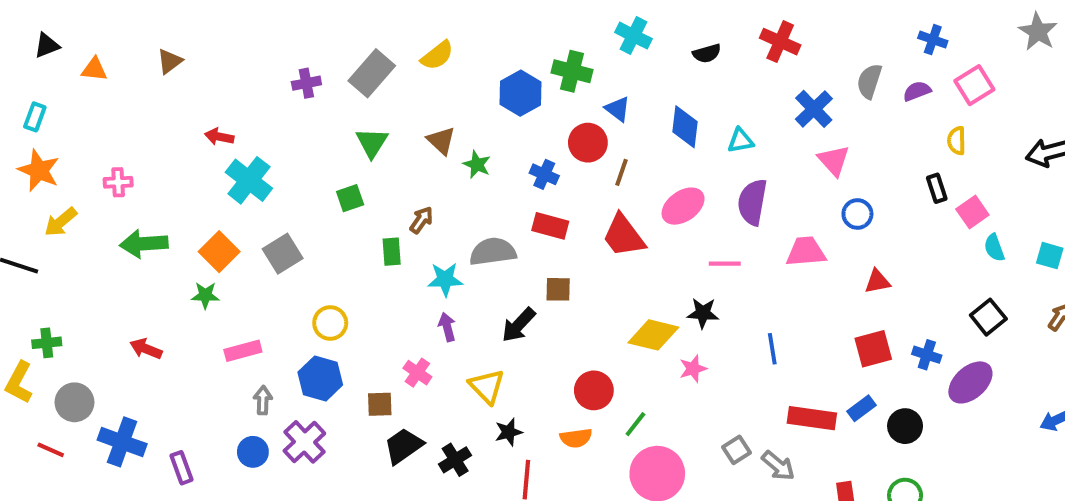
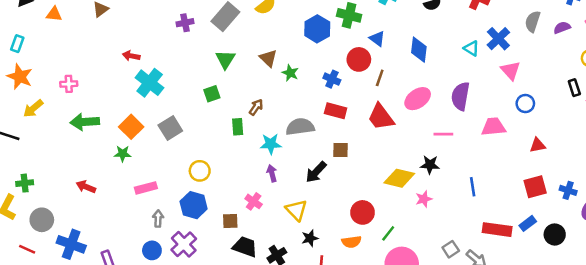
cyan triangle: (741, 141) -> (471, 48), moved, turned 42
black trapezoid: (404, 446) -> (245, 247), turned 55

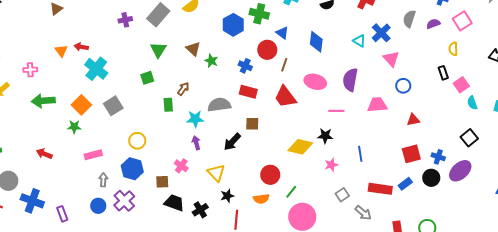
orange triangle: (54, 14) -> (61, 51), moved, turned 48
pink ellipse: (418, 99) -> (315, 82), turned 50
pink star: (424, 199) -> (331, 165), moved
black circle: (555, 234) -> (431, 178), moved
gray square: (451, 249) -> (342, 195), moved

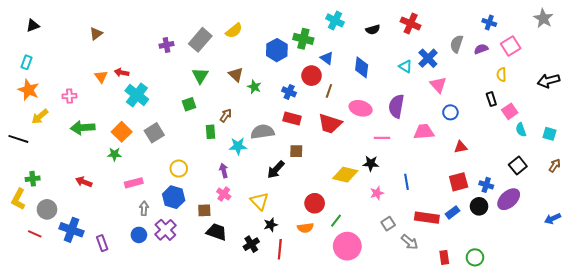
red trapezoid: (285, 97) -> (330, 124), turned -35
purple arrow: (196, 143) -> (224, 171), moved
black cross: (200, 210) -> (251, 244), moved

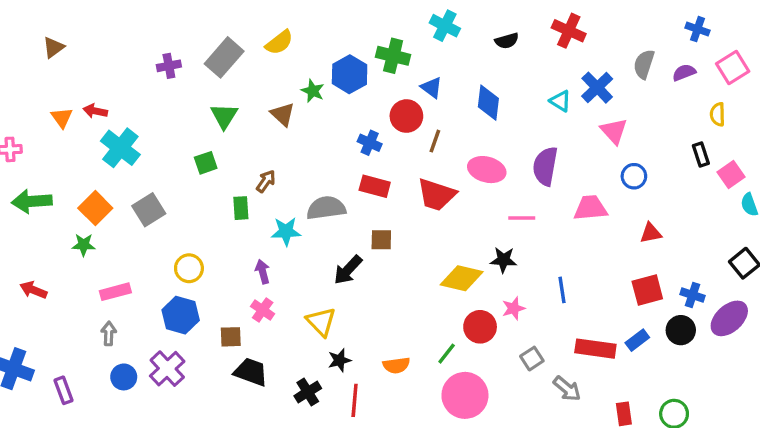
green star: (254, 87) -> (313, 91), moved
red circle: (315, 203) -> (480, 327), moved
gray arrow: (144, 208) -> (109, 333), moved

